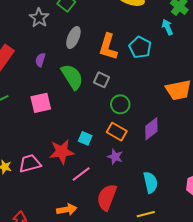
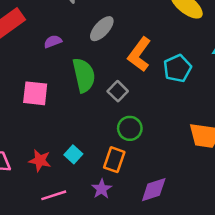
purple semicircle: (40, 60) -> (53, 41), turned 32
purple diamond: (151, 129) -> (154, 190), moved
orange rectangle: (117, 132) -> (114, 160), turned 60
red star: (62, 152) -> (40, 161), size x0.7

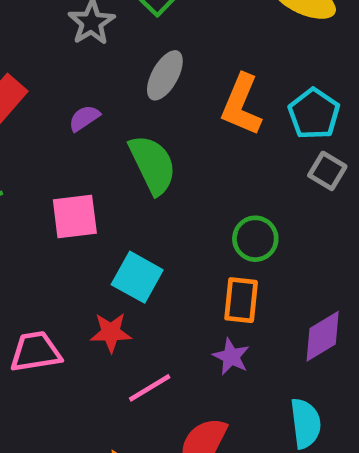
gray square: (118, 91) -> (327, 171), moved
cyan square: (73, 154) -> (137, 277), moved, size x1.5

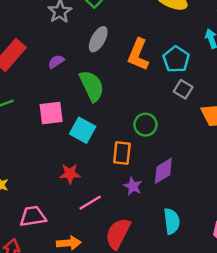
cyan square: (137, 277) -> (83, 130), moved
orange rectangle: (241, 300) -> (122, 153), moved
purple diamond: (323, 336) -> (163, 171), moved
pink trapezoid: (35, 352) -> (33, 216), moved

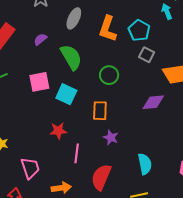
green circle: (145, 125) -> (109, 75), moved
purple diamond: (163, 171) -> (153, 102), moved, turned 30
pink line: (90, 203) -> (77, 153), turned -48
pink trapezoid: (33, 216) -> (30, 168), turned 85

